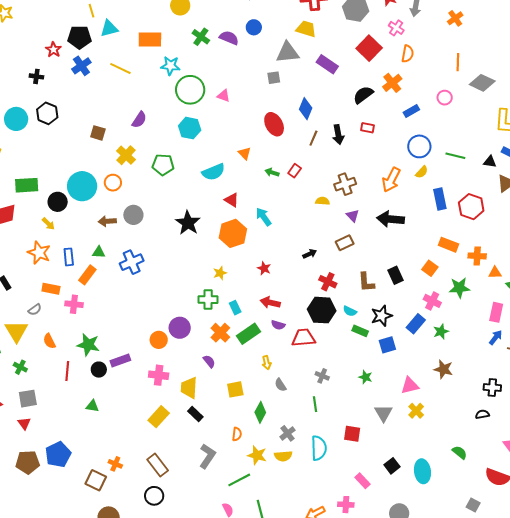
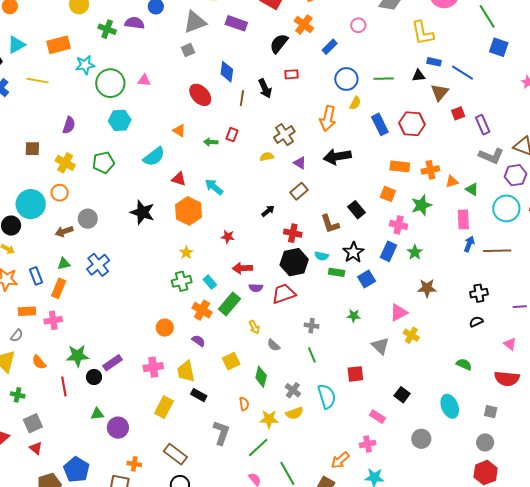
purple circle: (180, 328) -> (118, 428), moved
orange circle: (159, 340) -> (165, 328), moved
cyan ellipse: (422, 471) -> (450, 406), moved

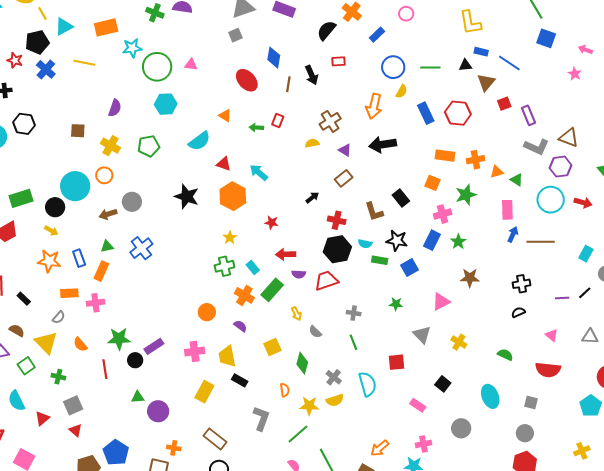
pink cross: (399, 225) -> (443, 214), turned -30
black star: (353, 252) -> (397, 241), turned -30
yellow cross: (411, 335) -> (459, 342), moved
pink cross: (368, 444) -> (423, 444), moved

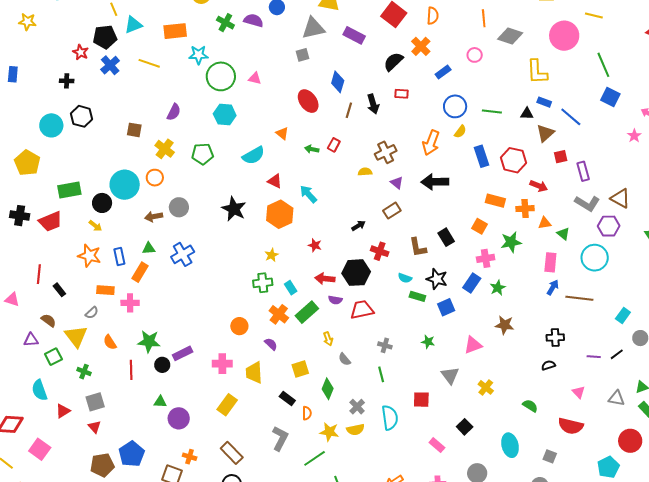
red arrow: (583, 203) -> (539, 186), moved
black hexagon: (337, 249) -> (356, 273), moved
black rectangle: (240, 380) -> (287, 399), moved

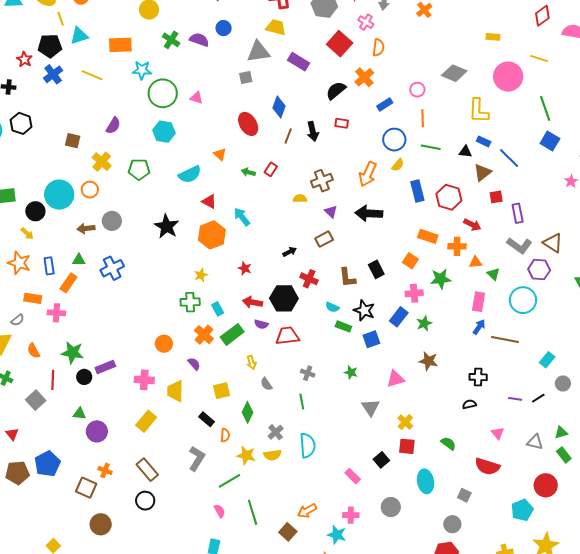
orange line: (484, 18) -> (423, 118), moved
red square: (421, 400) -> (407, 446), moved
gray square: (95, 402) -> (36, 400), moved, turned -30

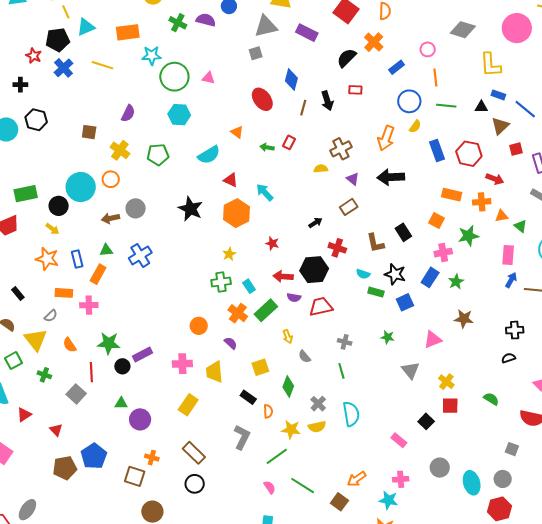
cyan ellipse: (426, 481) -> (472, 483), moved
green line: (253, 512) -> (303, 486), turned -35

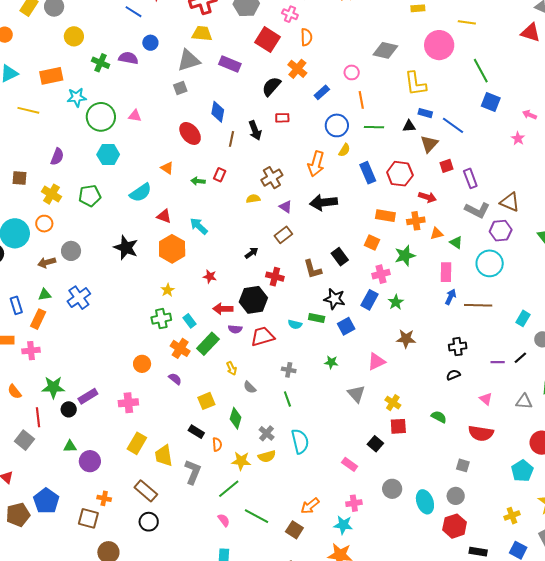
cyan semicircle: (363, 274) -> (295, 324), moved
yellow trapezoid: (214, 372) -> (164, 456), moved

